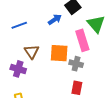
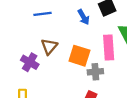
blue arrow: (55, 20) -> (83, 17), turned 80
gray cross: (76, 64) -> (95, 72), turned -32

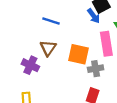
blue line: (42, 14) -> (51, 21), moved, turned 30
blue arrow: (83, 17) -> (94, 16), moved

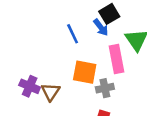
blue line: (51, 21) -> (73, 34), moved, turned 48
brown triangle: (48, 48) -> (51, 92), moved

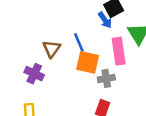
blue line: (73, 34) -> (79, 43), moved
brown triangle: (51, 92) -> (52, 49), moved

